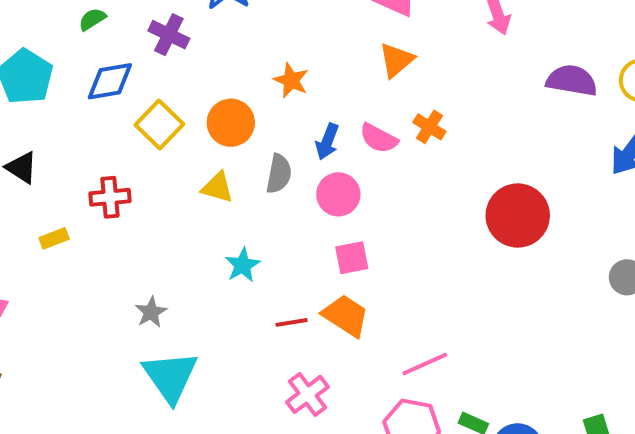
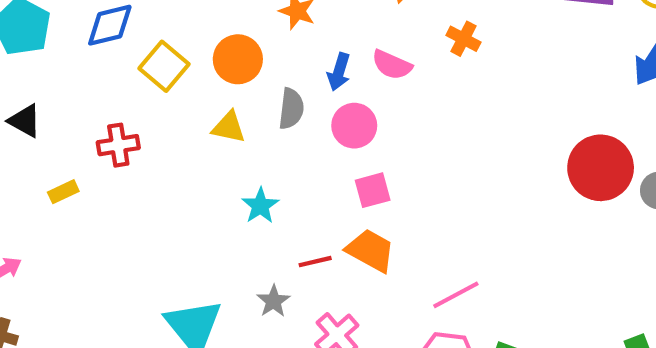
orange cross: (429, 127) -> (463, 39), moved
red circle: (518, 215) -> (601, 168), moved
gray star: (151, 312) -> (273, 301), moved

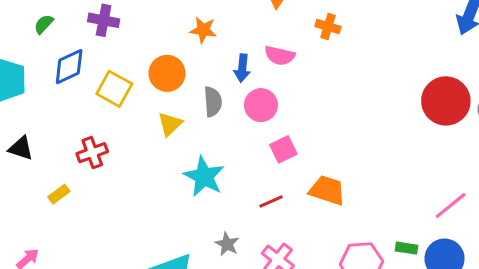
yellow triangle: (229, 127) -> (170, 124), turned -44
cyan star: (260, 206) -> (204, 177), size x1.5
orange trapezoid: (371, 251) -> (327, 190), moved
red line: (315, 262) -> (271, 201), moved
pink line: (456, 295) -> (451, 206), moved

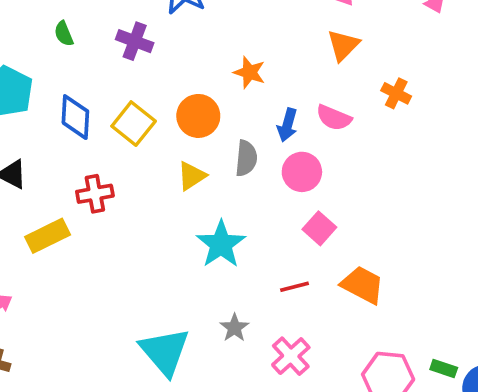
green semicircle: (44, 24) -> (64, 34), turned -75
blue diamond: (69, 67) -> (75, 117), moved, turned -72
pink square: (283, 149) -> (319, 228), turned -32
yellow rectangle: (59, 194) -> (48, 236), size x1.6

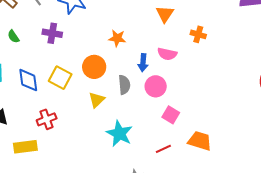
yellow rectangle: (48, 236) -> (25, 147), turned 30

